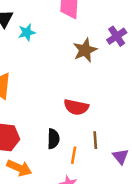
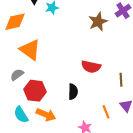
brown line: (95, 140) -> (121, 80), moved
orange line: (74, 155) -> (106, 112), moved, turned -32

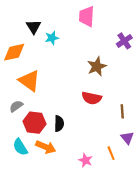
brown star: (98, 22) -> (97, 66), moved
black semicircle: (73, 92) -> (59, 124), moved
orange line: (106, 112) -> (111, 153), moved

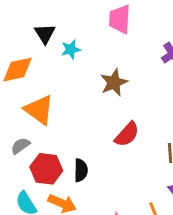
brown star: (97, 66) -> (114, 83), moved
red semicircle: (92, 98) -> (127, 134), turned -60

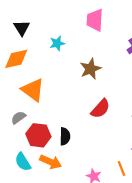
black triangle: (45, 34) -> (22, 28), moved

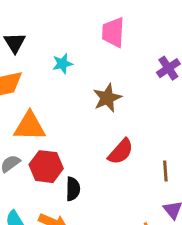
orange triangle: (33, 90) -> (30, 126), turned -35
red hexagon: (38, 135) -> (46, 167), moved

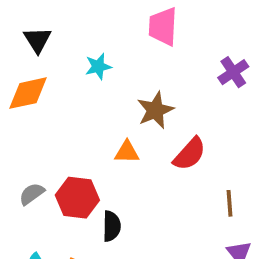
orange triangle: (30, 126) -> (127, 152), moved, size x0.6
red semicircle: (121, 152) -> (190, 154), moved

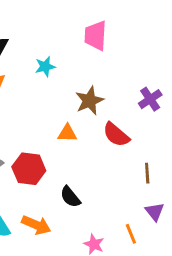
purple cross: (233, 72) -> (150, 99), moved
red semicircle: (190, 154) -> (116, 135), turned 88
black semicircle: (112, 226) -> (70, 197), moved, turned 140

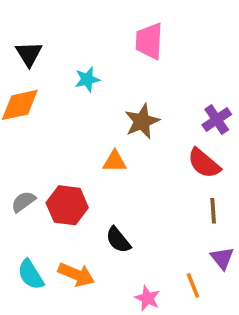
red semicircle: (116, 135) -> (204, 163), moved

